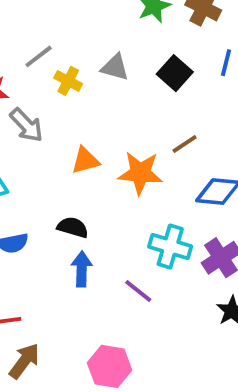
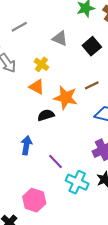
yellow cross: (68, 81) -> (41, 64), moved
orange triangle: (85, 160) -> (37, 87), turned 35
black semicircle: (73, 227) -> (46, 115), moved, turned -42
cyan cross: (170, 247) -> (77, 182), moved

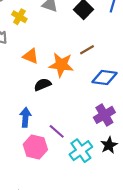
yellow cross: (41, 64) -> (19, 17), moved
cyan cross: (77, 182) -> (81, 151), turned 35
pink hexagon: (34, 200) -> (35, 147), moved

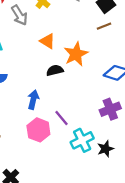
brown line: (87, 50) -> (104, 26), moved
orange star: (61, 65) -> (76, 54), turned 30
black star: (109, 145) -> (105, 149), moved

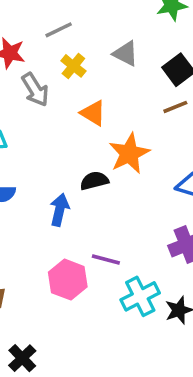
orange triangle: (47, 41) -> (93, 113), moved
blue arrow: (33, 100) -> (59, 210), moved
purple line: (62, 118) -> (106, 260), turned -35

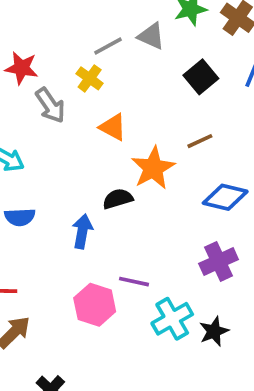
gray line: (59, 30) -> (108, 46), moved
gray triangle: (126, 54) -> (151, 36), moved
brown line: (175, 107) -> (200, 141), moved

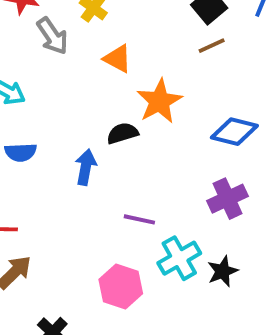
brown line: (200, 141) -> (212, 46), moved
pink hexagon: (95, 305) -> (121, 286), moved

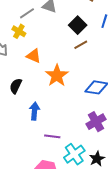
black semicircle: (122, 133) -> (16, 86), moved, turned -42
blue arrow: (86, 167) -> (34, 111), moved

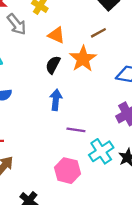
brown line: (81, 45) -> (98, 33), moved
black semicircle: (16, 86) -> (53, 65), moved

